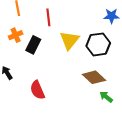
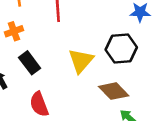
yellow triangle: (69, 40) -> (81, 61), moved
black rectangle: (33, 45) -> (30, 63), moved, turned -66

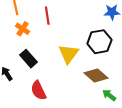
orange cross: (14, 31) -> (23, 29), moved, turned -32

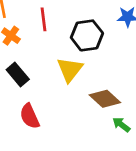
black hexagon: (99, 42) -> (87, 35), moved

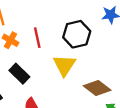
red line: (43, 19) -> (37, 38), moved

